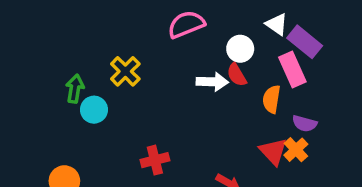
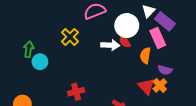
white triangle: (277, 24) -> (148, 11), turned 40
white circle: (240, 49) -> (127, 26), size x1.5
yellow cross: (125, 71) -> (70, 37), moved

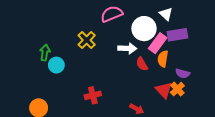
white triangle: (148, 11) -> (166, 14), turned -32
purple rectangle: (165, 21) -> (177, 35), moved, turned -48
pink rectangle: (158, 38) -> (158, 43), moved, turned 60
red semicircle: (125, 41) -> (142, 64), moved

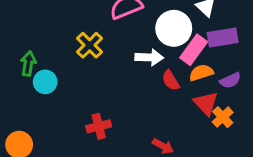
orange semicircle: (163, 59) -> (201, 73), turned 63
purple semicircle: (183, 73) -> (230, 80), moved, turned -40
red triangle: (164, 90) -> (206, 103), moved

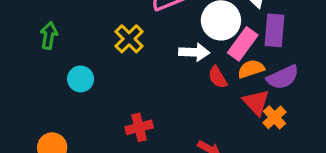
purple rectangle: (223, 38) -> (274, 30), turned -76
green arrow: (28, 64) -> (49, 35), moved
purple semicircle: (230, 80) -> (283, 77), size x1.4

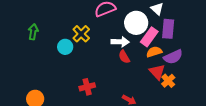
red semicircle: (218, 77) -> (124, 57), moved
cyan circle: (81, 79) -> (65, 47), moved

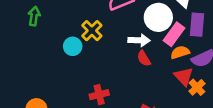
green arrow: (33, 32) -> (34, 16), moved

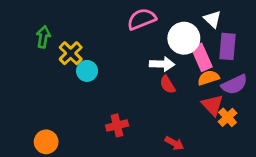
yellow cross: (92, 31) -> (71, 53), moved
pink rectangle: (174, 34) -> (202, 57), turned -60

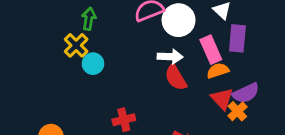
green arrow: (43, 37) -> (89, 19), moved
white circle: (184, 38) -> (179, 20), moved
red semicircle: (167, 85) -> (176, 78), size x1.4
purple semicircle: (234, 85) -> (246, 93), moved

